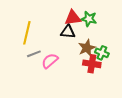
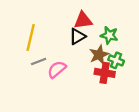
green star: (89, 19) -> (109, 35), moved
black triangle: (68, 32) -> (77, 36), turned -35

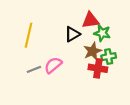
red triangle: (83, 20) -> (90, 20), moved
green cross: (116, 60) -> (109, 57), turned -32
gray line: (39, 61) -> (34, 69), moved

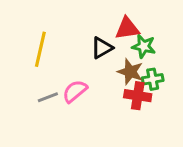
brown star: (93, 51) -> (130, 72), turned -30

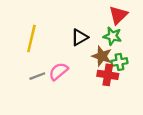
red triangle: (127, 28) -> (118, 15), moved, turned -36

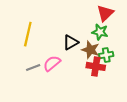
black triangle: (80, 37) -> (71, 42), moved

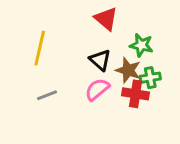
red triangle: (105, 13) -> (106, 19), moved, turned -36
black triangle: (71, 42) -> (100, 60), turned -49
pink semicircle: (52, 63) -> (97, 89), moved

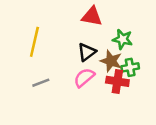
red triangle: (106, 19) -> (92, 16), turned -30
black triangle: (100, 60) -> (87, 52), turned 42

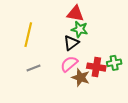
green star: (123, 39) -> (80, 29), moved
brown star: (111, 61) -> (81, 77), moved
green cross: (130, 67) -> (114, 63), moved

